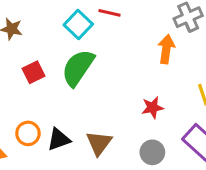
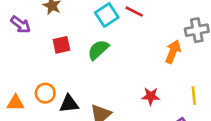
green semicircle: (78, 68) -> (98, 50), size x0.7

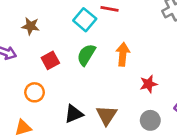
orange arrow: (173, 52) -> (123, 54), moved
orange circle: (45, 93) -> (35, 92), moved

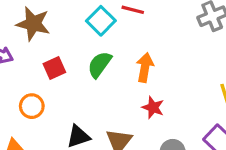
brown star: (31, 26) -> (33, 24), size x1.5
red star: (149, 84) -> (153, 107), moved, turned 30

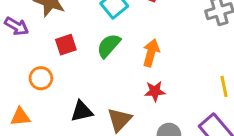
red star: (153, 107) -> (155, 91), turned -30

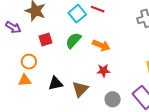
orange arrow: (151, 53) -> (101, 45), turned 96
orange triangle: (20, 117) -> (25, 80), moved

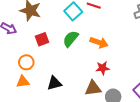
brown triangle: (80, 89) -> (93, 88), moved, turned 42

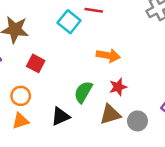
red square: (42, 39) -> (36, 63), turned -32
green semicircle: (71, 39) -> (83, 92), moved

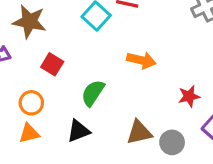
red star: (118, 87) -> (189, 96), moved
green semicircle: (83, 92) -> (93, 93), moved

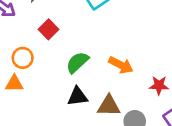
orange arrow: (141, 60) -> (121, 65), moved
black triangle: (78, 131) -> (78, 97), moved

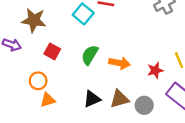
green semicircle: (77, 62) -> (90, 55), moved
orange triangle: (14, 84) -> (48, 100), moved

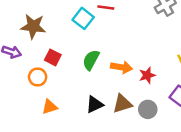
red star: (155, 70) -> (147, 75), moved
orange circle: (38, 81) -> (38, 77), moved

